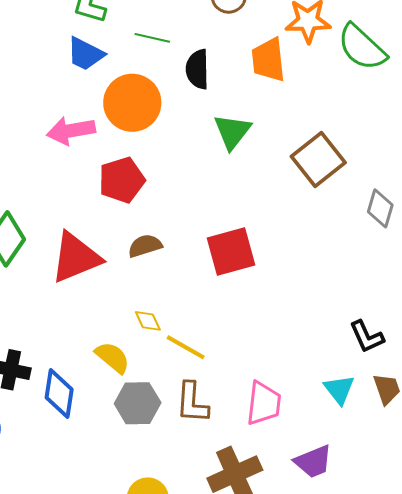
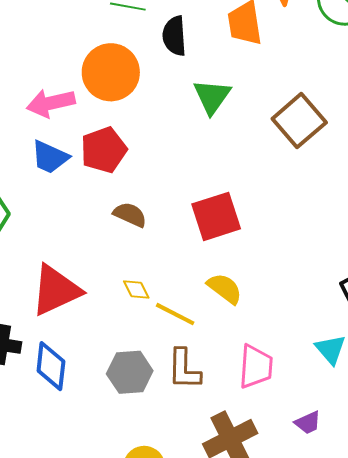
blue trapezoid: (85, 54) -> (50, 157), moved
brown semicircle: (145, 246) -> (130, 215), turned 44
red triangle: (76, 257) -> (56, 290), moved
yellow semicircle: (113, 357) -> (225, 288), moved
purple trapezoid: (313, 462) -> (308, 423), size x0.7

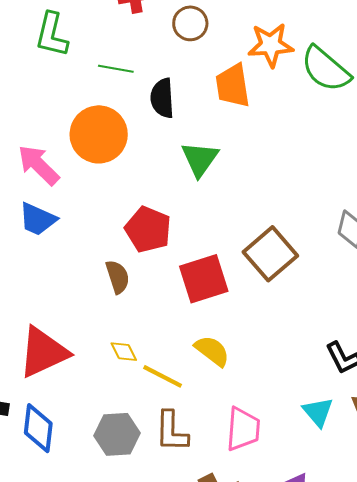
pink arrow: (51, 103) -> (39, 165), turned 57
brown square: (299, 121) -> (270, 254), moved
red pentagon: (104, 150) -> (148, 229), moved, turned -30
brown semicircle: (130, 215) -> (118, 277), turned 48

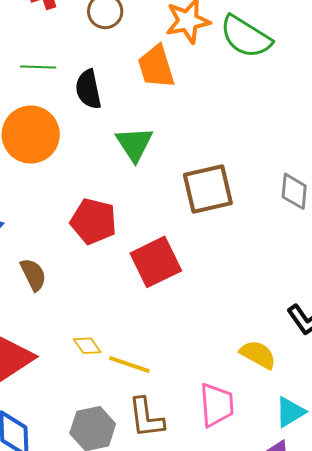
brown square: (270, 254) -> (208, 189), moved, turned 36
brown semicircle: (118, 277) -> (33, 275), moved
yellow semicircle: (212, 351) -> (258, 355), moved
cyan triangle: (318, 412) -> (290, 412), moved, turned 48

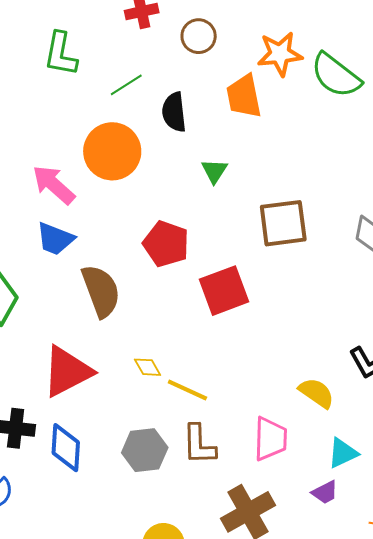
green line: (38, 67) -> (126, 85), turned -40
green triangle: (134, 144) -> (214, 171), size x0.7
brown semicircle: (33, 275) -> (101, 291), size x1.6

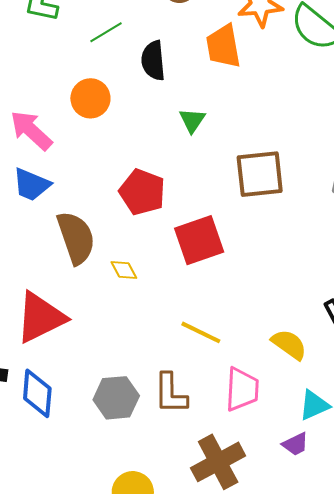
orange circle: (112, 151) -> (90, 98), size x0.7
yellow diamond: (147, 367) -> (124, 270), moved
yellow line: (187, 390) -> (201, 332), moved

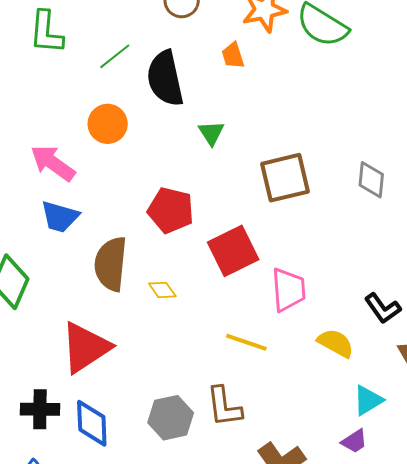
orange trapezoid: (223, 46) -> (233, 56), size x0.6
black semicircle: (153, 61) -> (165, 78), size x1.4
brown semicircle: (76, 238) -> (111, 264), turned -148
pink trapezoid: (242, 389) -> (288, 290), moved

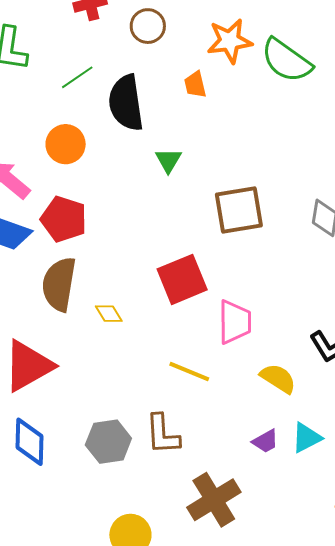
red pentagon: (171, 210) -> (64, 219), moved
purple trapezoid: (354, 441) -> (265, 441), moved

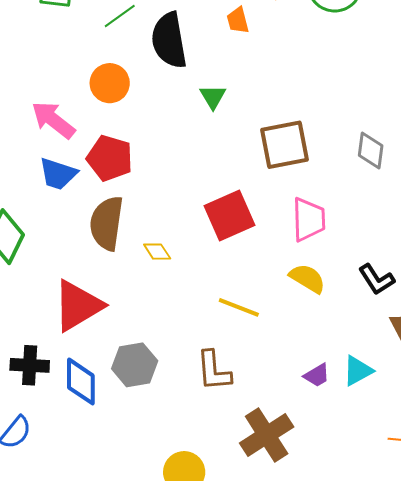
pink trapezoid: (235, 322) -> (309, 219), moved
yellow semicircle: (278, 378) -> (307, 278), moved
gray hexagon: (108, 442) -> (135, 365), moved

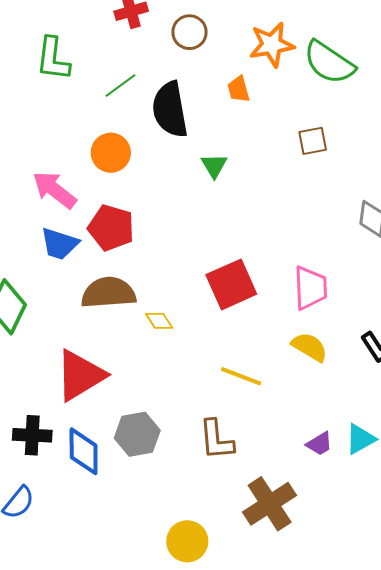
brown square: (285, 145) -> (313, 141), moved, size x0.6
brown semicircle: (107, 223) -> (108, 293), turned 78

